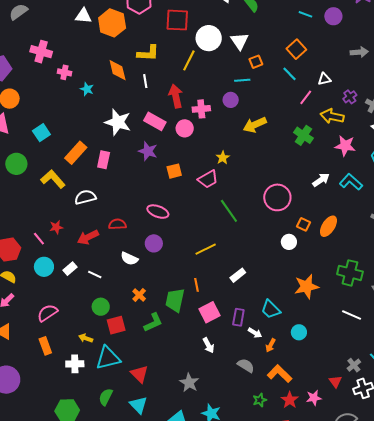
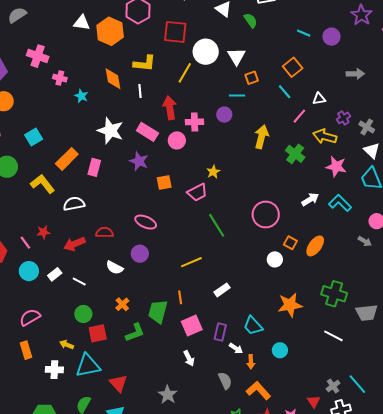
yellow arrow: (255, 125) -> (261, 137), moved, turned 125
orange arrow: (270, 345) -> (251, 362), turned -32
gray semicircle: (246, 366) -> (225, 381), turned 30

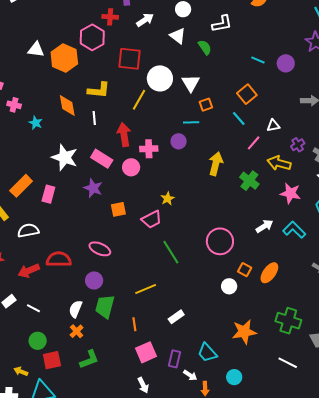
red semicircle: (105, 233) -> (59, 259), size x1.4
white semicircle: (115, 268) -> (76, 309), moved, turned 84
green trapezoid: (158, 311) -> (105, 307), moved

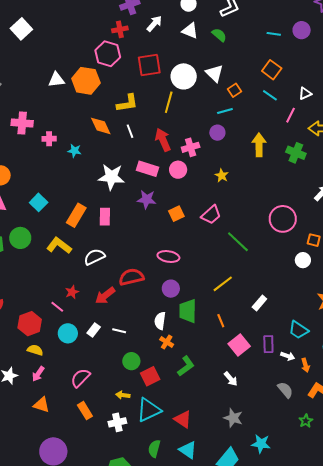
yellow star: (167, 199) -> (222, 175), moved
white arrow: (143, 385) -> (231, 379), moved

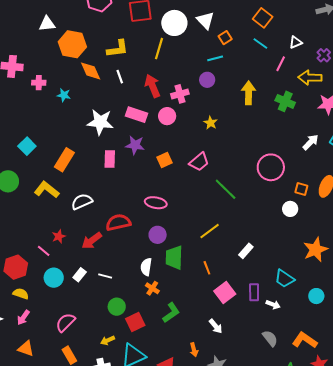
orange hexagon: (86, 81) -> (72, 44), moved
pink rectangle: (105, 217) -> (110, 159), moved
orange arrow: (305, 365) -> (194, 350), moved
yellow arrow: (123, 395) -> (108, 340), turned -32

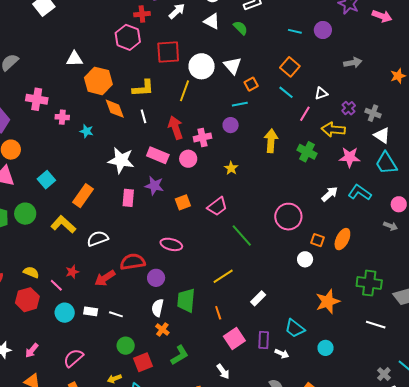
purple circle: (158, 235) -> (156, 278), moved
white rectangle: (80, 275) -> (91, 311), turned 56
yellow semicircle: (21, 294) -> (31, 272), moved

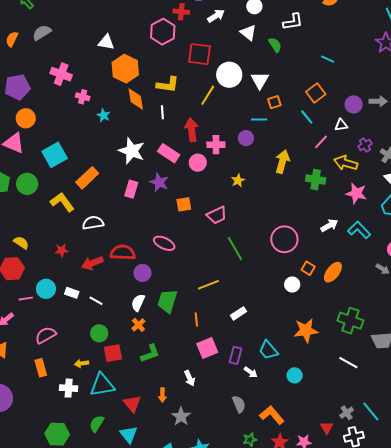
purple circle: (323, 30) -> (354, 104), moved
green cross: (307, 152) -> (316, 180), turned -30
cyan square: (46, 180) -> (55, 155), size x1.4
pink line: (56, 285) -> (26, 299), moved, turned -64

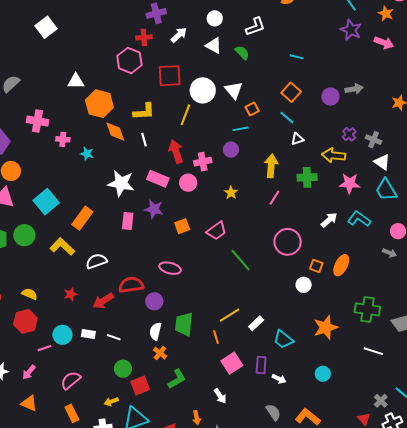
white triangle: (341, 125) -> (297, 139), moved
pink line: (321, 142) -> (274, 198), moved
yellow line: (209, 285) -> (229, 315), moved
cyan trapezoid: (268, 350) -> (283, 339), moved

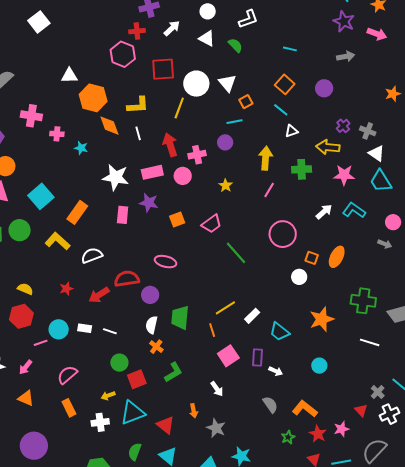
gray arrow: (354, 89) -> (346, 56), moved
pink rectangle: (158, 179) -> (152, 172), turned -35

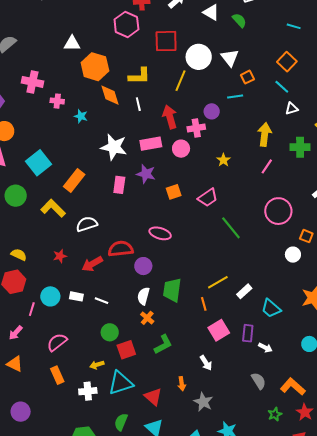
purple circle: (225, 142) -> (212, 111), moved
pink line: (41, 343) -> (32, 309), turned -56
purple circle: (34, 446) -> (21, 412), size x0.7

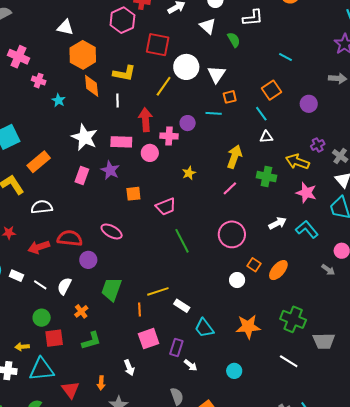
white rectangle: (244, 291) -> (182, 306), turned 63
white semicircle: (143, 296) -> (64, 286), moved

